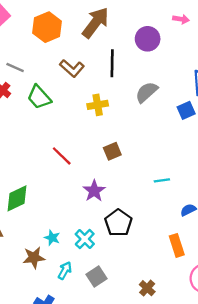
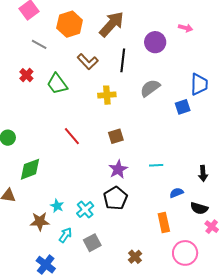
gray line: (15, 68) -> (39, 44), moved
purple star: (94, 191) -> (118, 169), moved

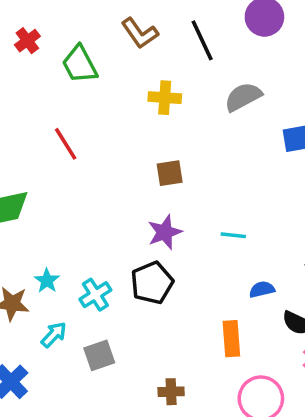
black line: (123, 60) -> (202, 40), turned -40
red line: (72, 136) -> (66, 144), moved
brown cross: (135, 257) -> (171, 392), turned 32

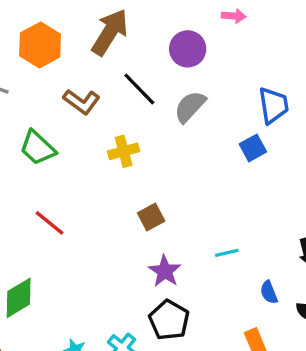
gray semicircle: (243, 97) -> (190, 107), moved
blue semicircle: (262, 289) -> (269, 292), turned -80

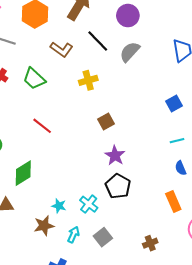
blue square: (253, 148) -> (174, 104), moved
cyan line: (227, 253) -> (177, 141), moved

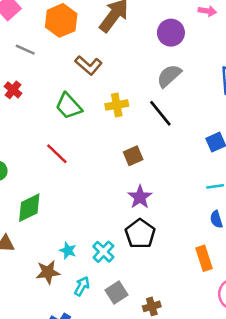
black line: (98, 41) -> (160, 113), moved
green trapezoid: (34, 79) -> (69, 106), moved
brown cross: (150, 243) -> (152, 306), moved

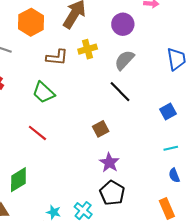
brown L-shape: (88, 65) -> (57, 57), turned -30
yellow cross: (117, 105) -> (88, 49), moved

